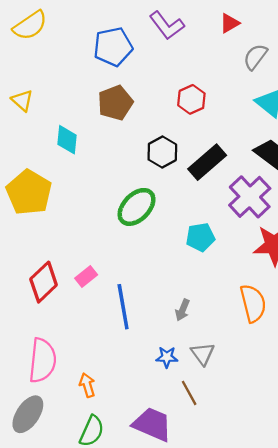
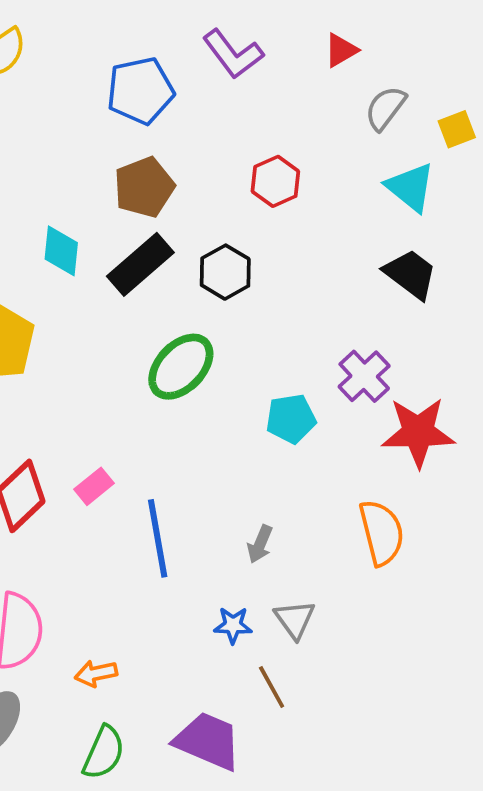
black rectangle: (207, 162) -> (140, 264), moved
purple cross: (250, 197) -> (364, 376), moved, size x0.7
orange arrow: (87, 385) -> (96, 673), turned -85

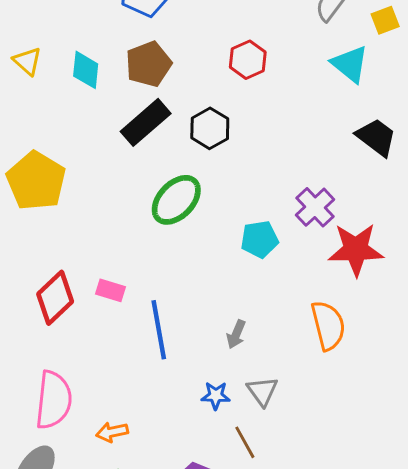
cyan diamond: (61, 251) -> (86, 70), moved
black trapezoid: (410, 274) -> (376, 137), moved
pink rectangle: (94, 486) -> (111, 290), turned 56

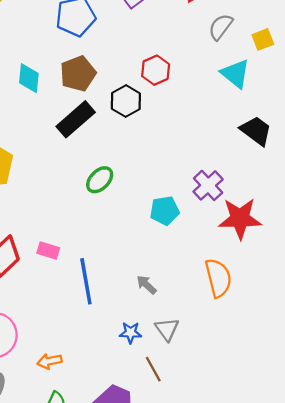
black hexagon: (210, 128) -> (126, 101), moved
green ellipse: (176, 200) -> (100, 180), size x0.7
gray arrow: (236, 334) -> (146, 285), turned 110

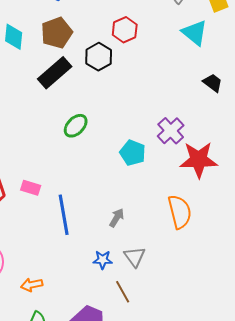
black trapezoid: (256, 131) -> (213, 83), size x0.7
cyan pentagon: (165, 211) -> (133, 153), turned 30
gray arrow: (146, 285) -> (117, 218), turned 78

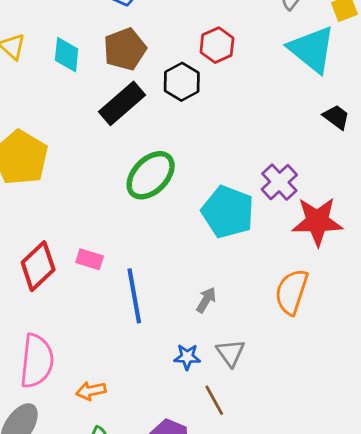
cyan triangle: (195, 33) -> (312, 49), size x1.4
green ellipse: (76, 126) -> (151, 175), size x1.5
cyan pentagon: (133, 153) -> (228, 212), size x1.5
orange semicircle: (180, 212) -> (292, 292), turned -148

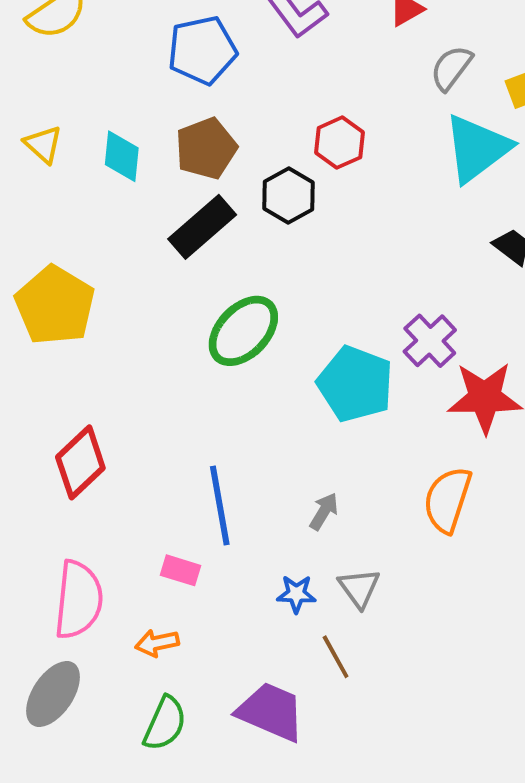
cyan triangle: (312, 49) -> (477, 148), turned 44
pink rectangle: (90, 259) -> (181, 570), moved

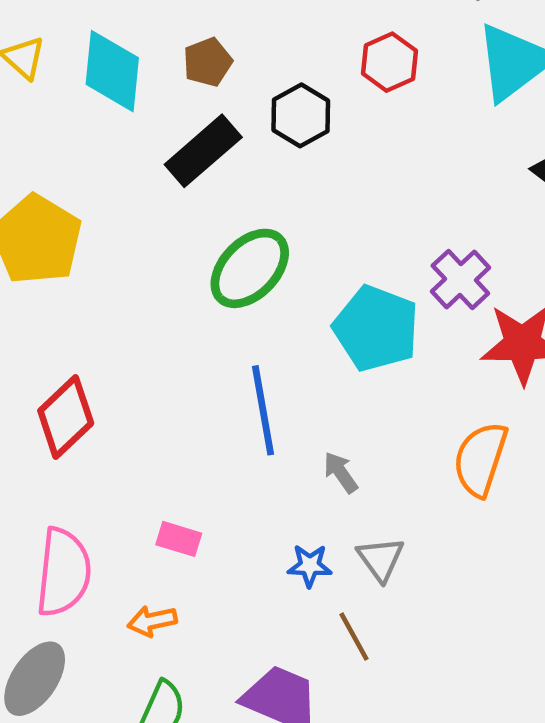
red hexagon: (340, 143) -> (389, 62), moved
brown pentagon: (206, 148) -> (208, 62), size x0.7
cyan diamond: (122, 156) -> (112, 71), size x1.4
blue line: (220, 506) -> (263, 410), moved
gray arrow: (324, 511) -> (341, 472), turned -66

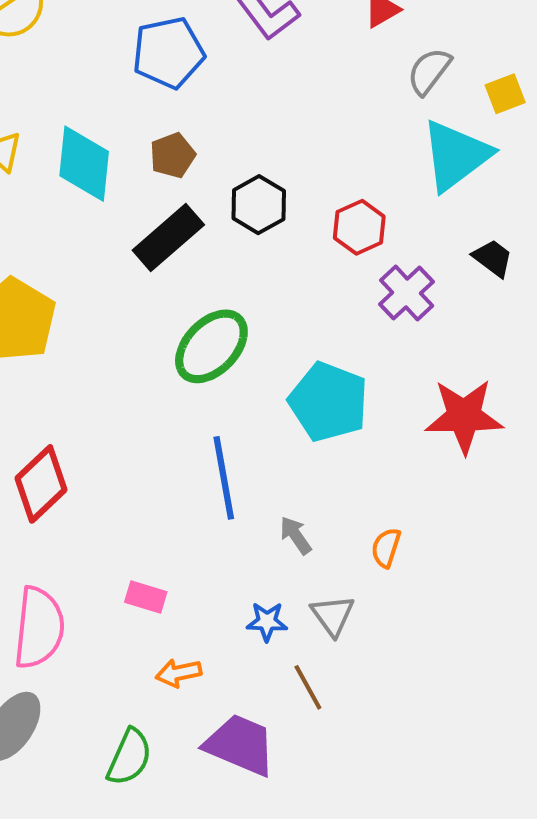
red hexagon: (389, 62) -> (359, 227), moved
purple cross: (460, 279) -> (407, 293), moved
orange semicircle: (480, 459) -> (386, 548), moved, size x0.6
orange arrow: (152, 621) -> (179, 673), moved

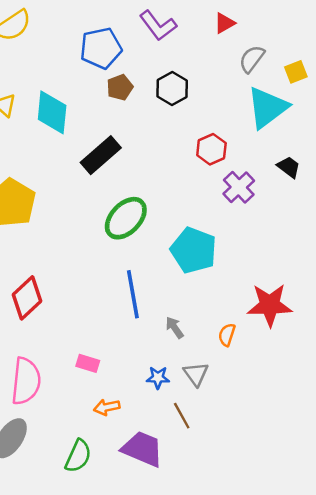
brown pentagon: (172, 155) -> (120, 87), moved
black hexagon: (259, 205) -> (172, 89), moved
red star: (464, 416) -> (270, 305), moved

